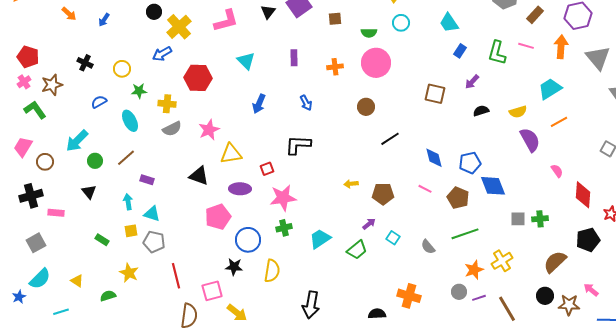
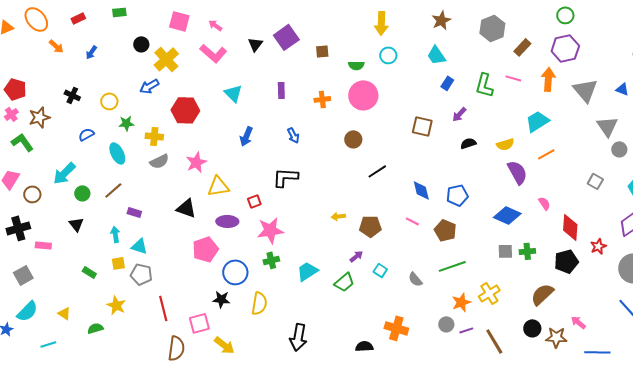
pink L-shape: (226, 21) -> (213, 53), turned 56
blue diamond: (493, 186) -> (507, 215), moved, turned -44
black pentagon: (588, 240) -> (566, 261), moved

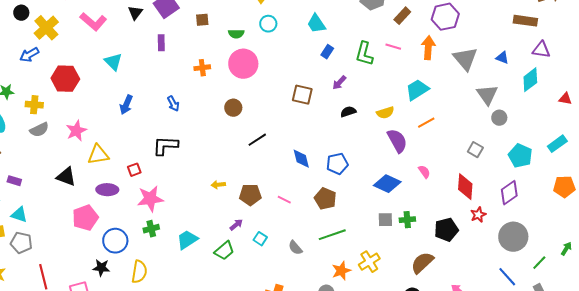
purple rectangle: (281, 90) -> (161, 43), moved
pink line: (412, 221) -> (284, 200), moved
red diamond: (570, 227) -> (465, 187), moved

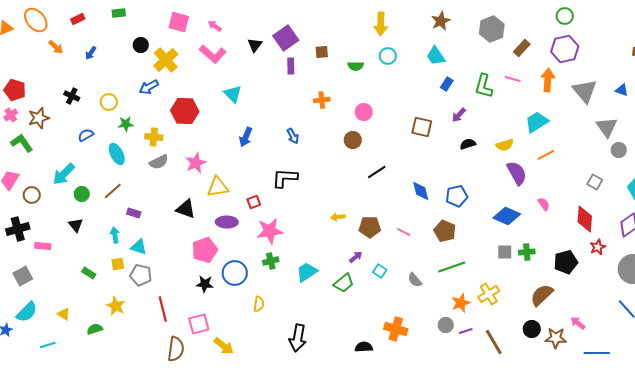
purple rectangle: (161, 43) -> (291, 66), moved
pink circle: (243, 64) -> (364, 112), moved, size x0.6
black star: (101, 268) -> (205, 284), moved
yellow semicircle: (139, 272) -> (259, 304), size x0.7

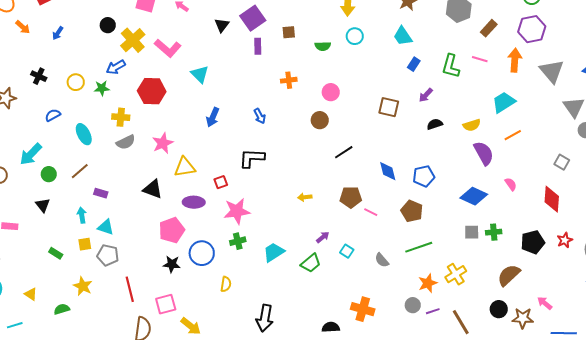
pink L-shape: (213, 54) -> (168, 48), moved
green star: (126, 124) -> (102, 88), moved
brown pentagon: (370, 227) -> (351, 197), moved
red star: (598, 247) -> (565, 240), moved

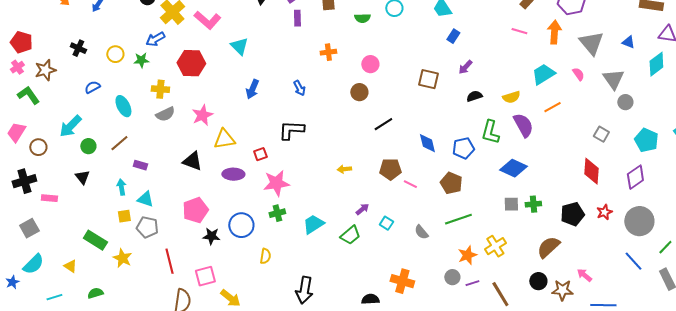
green L-shape: (451, 66) -> (490, 132), moved
pink semicircle: (511, 184) -> (578, 74), moved
pink pentagon: (172, 230) -> (195, 210), moved
green rectangle: (56, 253) -> (95, 240), moved, size x1.6
green semicircle: (62, 309) -> (95, 293), moved

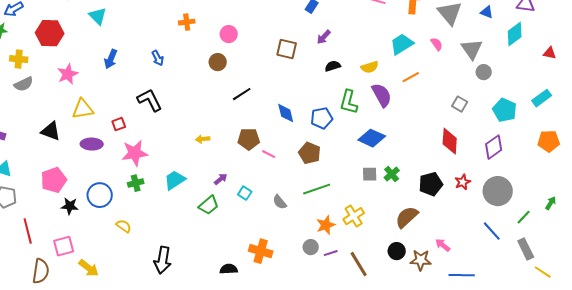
pink star: (202, 115) -> (68, 74), moved
black L-shape: (291, 130) -> (150, 100), turned 60
green cross: (533, 204) -> (392, 174), turned -35
cyan trapezoid: (313, 224) -> (175, 180), moved
yellow semicircle: (265, 256) -> (124, 226), turned -63

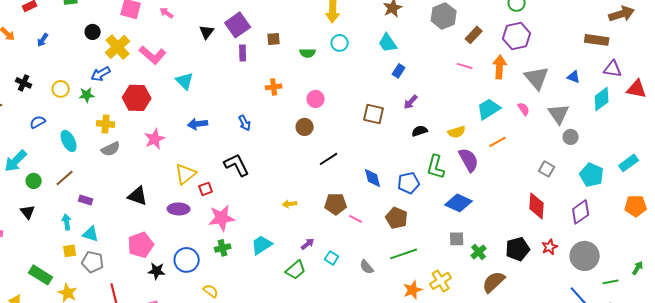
red triangle: (550, 53) -> (637, 89), moved, size x1.5
blue arrow: (111, 59) -> (198, 124), turned 60
yellow triangle: (83, 109) -> (186, 174), moved, turned -30
green cross: (392, 174) -> (479, 252), moved
green line: (524, 217) -> (611, 282), turned 35

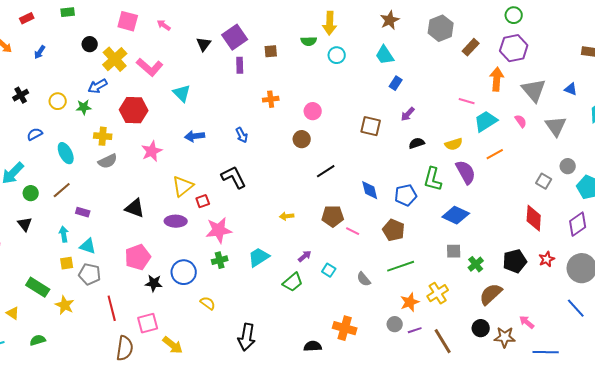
green semicircle: (308, 53) -> (309, 41), moved
pink line: (465, 66) -> (467, 101), moved
black cross: (24, 83) -> (21, 95), turned 35
gray circle: (571, 137) -> (568, 166), moved

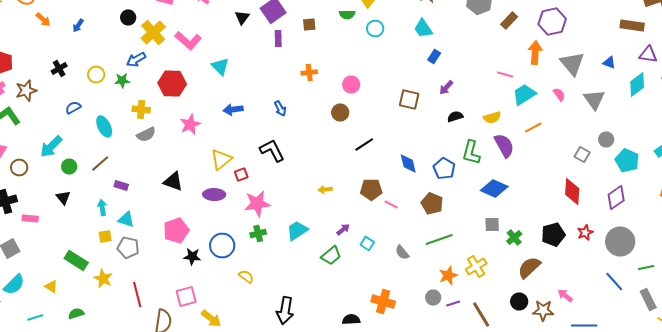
blue pentagon: (406, 195) -> (444, 168), turned -30
red line: (112, 308) -> (137, 294), moved

